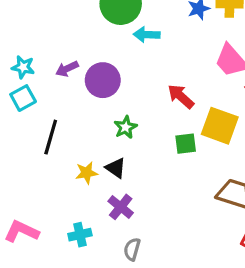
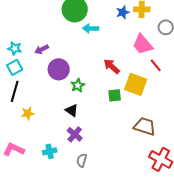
purple circle: (103, 80) -> (59, 69), moved
black line: (51, 137) -> (15, 91), moved
yellow star: (86, 173) -> (28, 113), moved

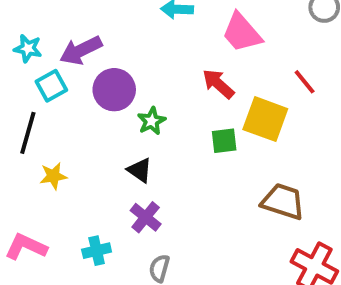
pink trapezoid: (143, 44) -> (242, 33), moved
purple arrow: (42, 49) -> (81, 50), size x1.5
cyan square: (15, 67) -> (51, 86), moved

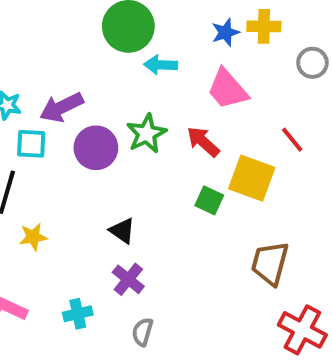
cyan square: (51, 86) -> (31, 144), turned 32
green star: (152, 121) -> (147, 134), moved, size x1.4
green square: (224, 141) -> (209, 200), turned 32
brown trapezoid: (283, 202) -> (270, 263), turned -93

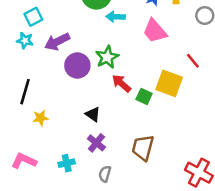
red arrow: (203, 142) -> (121, 83), moved
cyan square: (31, 144) -> (33, 17), moved, turned -30
brown trapezoid: (270, 263) -> (143, 148), moved

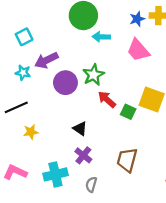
cyan star: (25, 41) -> (23, 73), moved
black line: (25, 92) -> (16, 107), turned 50
cyan cross: (67, 163) -> (55, 174), size x1.5

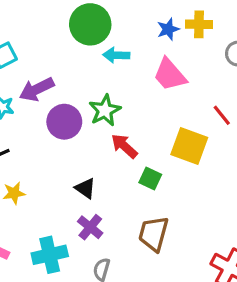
green square: (128, 112) -> (150, 179), moved

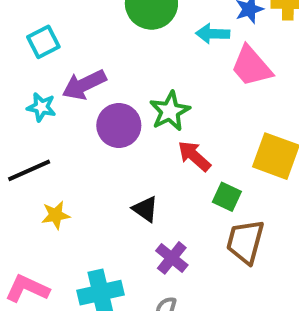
cyan arrow: (116, 55) -> (213, 34), moved
purple cross: (90, 227) -> (172, 258), moved
brown trapezoid: (154, 234) -> (245, 242), moved

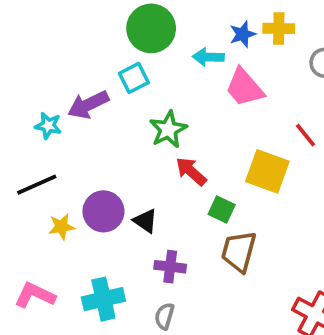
cyan square: (43, 42) -> (134, 78), moved
purple circle: (119, 125) -> (103, 211), moved
purple cross: (172, 258) -> (170, 267), turned -32

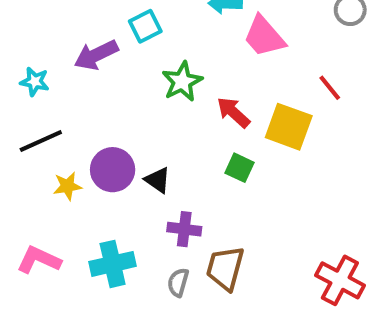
cyan star: (48, 126) -> (35, 82), moved
red arrow: (191, 171) -> (233, 112), moved
brown trapezoid: (239, 251) -> (225, 268), moved

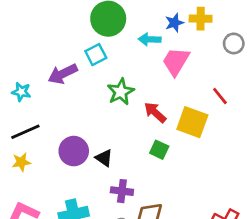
pink trapezoid: (264, 37) -> (176, 61), turned 72
yellow star: (67, 186) -> (21, 162), moved

